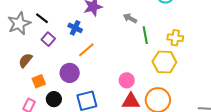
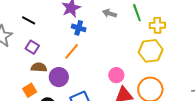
black line: (42, 18) -> (29, 20), moved
blue cross: (75, 28) -> (79, 28), moved
green line: (145, 35) -> (137, 13), moved
brown semicircle: (25, 60) -> (39, 67), moved, turned 63

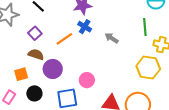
gray arrow: (110, 13) -> (112, 38), moved
orange line: (72, 51) -> (64, 39), moved
pink circle: (116, 75) -> (87, 80), moved

